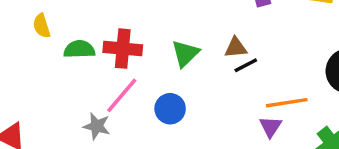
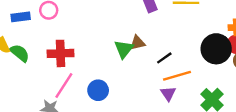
green semicircle: (79, 49) -> (20, 53), moved, turned 48
green triangle: (185, 53) -> (124, 49), moved
black line: (246, 65) -> (164, 58), moved

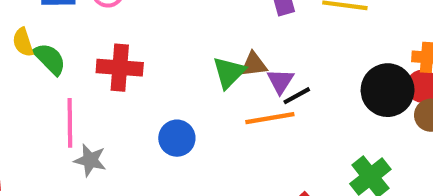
orange line: (177, 76) -> (270, 118), moved
pink line: (64, 85) -> (70, 123), moved, turned -40
purple triangle: (168, 94) -> (280, 81), moved

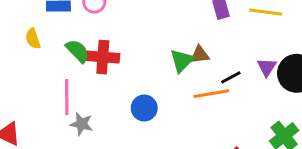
green semicircle: (50, 59) -> (78, 51), moved
purple triangle: (280, 81) -> (267, 67), moved

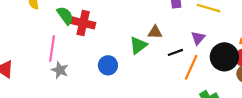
green triangle: (182, 61) -> (138, 45), moved
purple triangle: (267, 67) -> (198, 38), moved
orange line: (211, 94) -> (191, 67), moved, turned -65

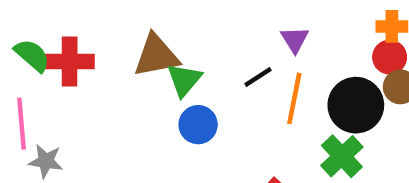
brown triangle: (155, 32) -> (156, 56), moved, size x1.6
black circle: (224, 57) -> (356, 105), moved
blue circle: (108, 65) -> (198, 125), moved

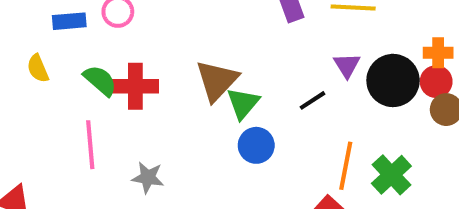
brown triangle: (156, 56) -> (217, 81), turned -36
orange line: (294, 98) -> (346, 166), moved
black circle: (356, 105) -> (393, 80), moved
gray star: (46, 161) -> (148, 178), moved

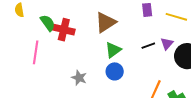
brown triangle: (217, 81) -> (106, 22), moved
black line: (312, 100) -> (148, 46), moved
gray star: (148, 178) -> (79, 78), moved

